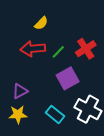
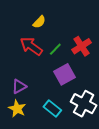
red arrow: (33, 49) -> (31, 46), turned 40
yellow star: (18, 114) -> (17, 109), turned 30

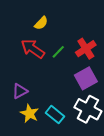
purple square: (64, 74) -> (86, 78), moved
yellow star: (17, 109) -> (30, 113), moved

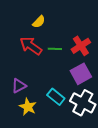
green line: (58, 52) -> (55, 49), turned 48
cyan rectangle: (55, 115) -> (56, 97), moved

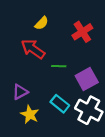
red cross: (81, 46) -> (82, 32), moved
green line: (55, 49) -> (59, 66), moved

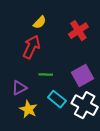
red arrow: (33, 49) -> (31, 47), turned 80
green line: (59, 66) -> (46, 74), moved

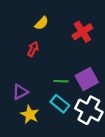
red arrow: (31, 47) -> (33, 49), size x0.6
green line: (46, 74) -> (61, 81), moved

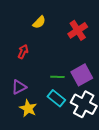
red arrow: (33, 49) -> (23, 52), moved

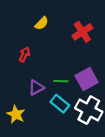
purple triangle: (19, 87) -> (36, 88), moved
yellow star: (28, 108) -> (16, 114), moved

